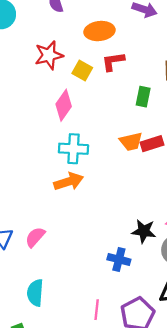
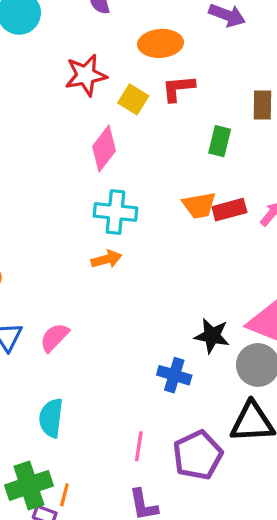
orange arrow: (69, 182) -> (106, 259), size x0.7

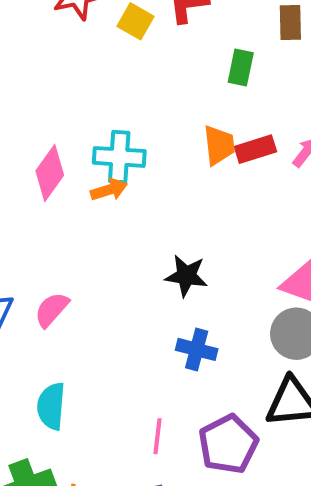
pink diamond: (104, 149) -> (50, 173), moved
orange trapezoid: (199, 205) -> (219, 145), turned -84
orange arrow: (106, 259) -> (109, 190), moved
black star: (212, 336) -> (186, 276), moved

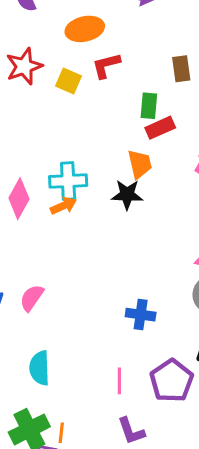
red rectangle: (255, 149) -> (160, 128), moved
black star: (186, 276) -> (127, 195), moved

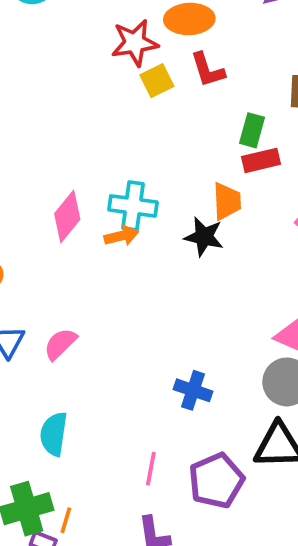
red L-shape: (106, 65) -> (208, 70), turned -104
red star: (24, 66) -> (135, 43), moved
yellow square: (68, 81) -> (157, 81), turned 30

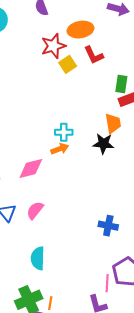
cyan cross: (133, 206) -> (64, 132), size x0.7
pink diamond: (67, 217) -> (31, 169), moved, turned 44
pink line: (151, 469) -> (107, 283), moved

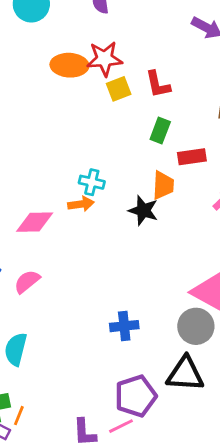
orange ellipse: (81, 30) -> (69, 65), moved
green rectangle: (121, 84) -> (160, 130), moved
blue cross: (108, 226) -> (124, 326), turned -30
pink line: (107, 283) -> (121, 426), moved, turned 48

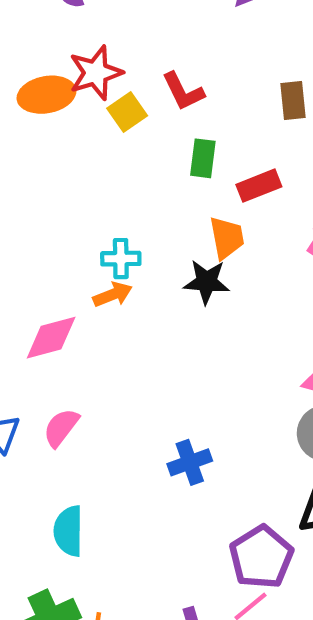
blue cross: (124, 326) -> (190, 462), moved

